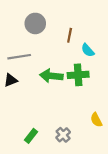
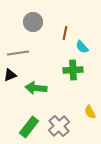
green arrow: (51, 76) -> (36, 88), moved
gray cross: (63, 135) -> (59, 126), size x1.5
green rectangle: (31, 136) -> (29, 127), size x1.5

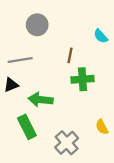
brown line: (65, 33) -> (70, 55), moved
cyan semicircle: (82, 47) -> (101, 36), moved
green rectangle: (29, 127) -> (27, 127), moved, turned -65

